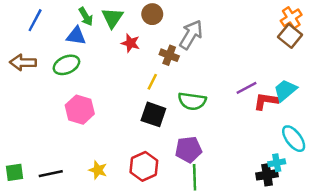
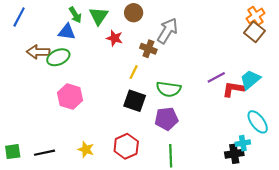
blue line: (35, 20) -> (19, 17), moved
brown arrow: (23, 62) -> (38, 52), moved
purple pentagon: (189, 149) -> (166, 119), moved

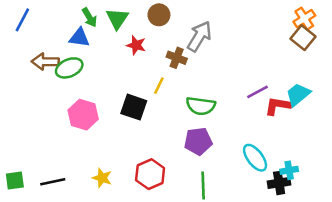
black square: (135, 101) -> (134, 107), moved
cyan ellipse: (258, 122) -> (255, 158), moved

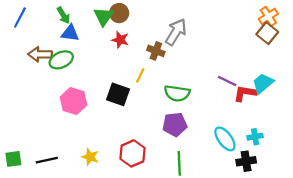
brown circle: (159, 15) -> (119, 13), moved
green arrow: (89, 17) -> (63, 15), moved
purple line: (258, 92) -> (227, 81), turned 54
cyan cross: (289, 170) -> (255, 137), moved

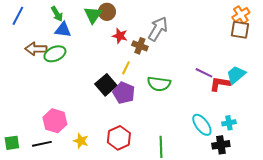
brown square: (267, 33) -> (240, 30), turned -30
red star: (120, 40) -> (120, 36), moved
black square: (118, 94) -> (106, 85), turned 30
pink hexagon: (73, 101) -> (55, 121), moved
purple pentagon: (175, 124) -> (124, 93), moved, turned 30

